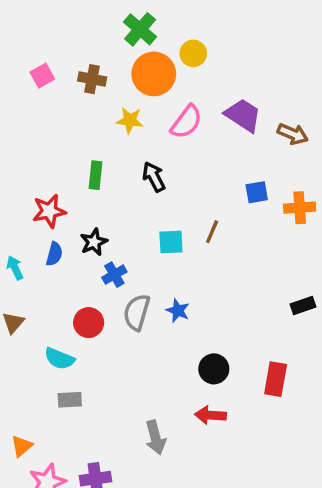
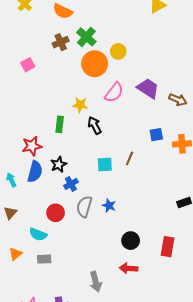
brown cross: (92, 79) -> (61, 42), moved, turned -35
yellow star: (130, 120) -> (80, 105), moved
blue semicircle: (54, 254) -> (35, 172), size x1.5
orange triangle: (22, 446) -> (15, 254), moved

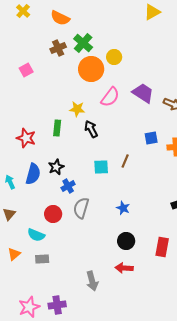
red star: (32, 146) -> (26, 138), moved, turned 30
blue star: (109, 206) -> (123, 208), moved

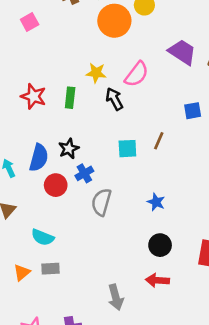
pink semicircle: (110, 97) -> (137, 74), moved
red star: (26, 138) -> (33, 96), moved
red circle: (53, 214) -> (56, 185), moved
orange triangle: (14, 254) -> (22, 272), moved

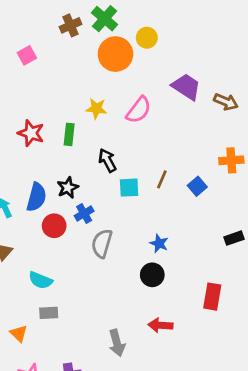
black arrow: (114, 99) -> (107, 160), moved
blue square: (193, 111) -> (197, 186), moved, turned -30
black circle: (160, 245) -> (152, 275), moved
orange triangle: (22, 272) -> (19, 333), moved, turned -36

